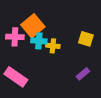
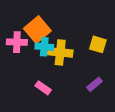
yellow cross: (53, 46) -> (60, 52), size x1.5
pink rectangle: (16, 77) -> (43, 88), moved, size x0.6

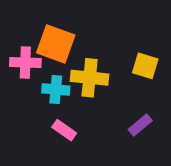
orange square: (37, 30) -> (56, 44), turned -30
cyan cross: (44, 47) -> (56, 90), moved

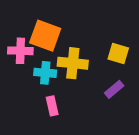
purple rectangle: (140, 125) -> (114, 89), moved
pink rectangle: (64, 130) -> (52, 106), turned 42

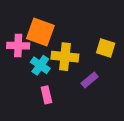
cyan cross: (45, 73) -> (40, 65), turned 30
purple rectangle: (114, 89) -> (90, 80), moved

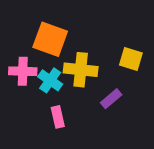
pink cross: (18, 46) -> (23, 71), moved

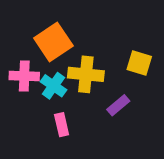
orange square: (50, 39) -> (53, 42), turned 36

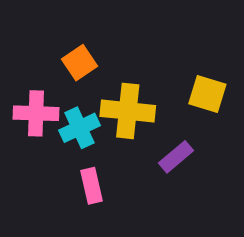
orange square: (53, 42) -> (79, 63), size x0.6
cyan cross: (53, 86) -> (79, 128), turned 30

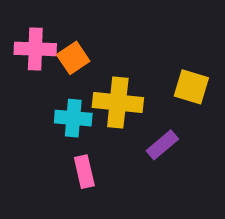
pink cross: (36, 113) -> (35, 49), moved
cyan cross: (79, 128) -> (73, 118), turned 30

